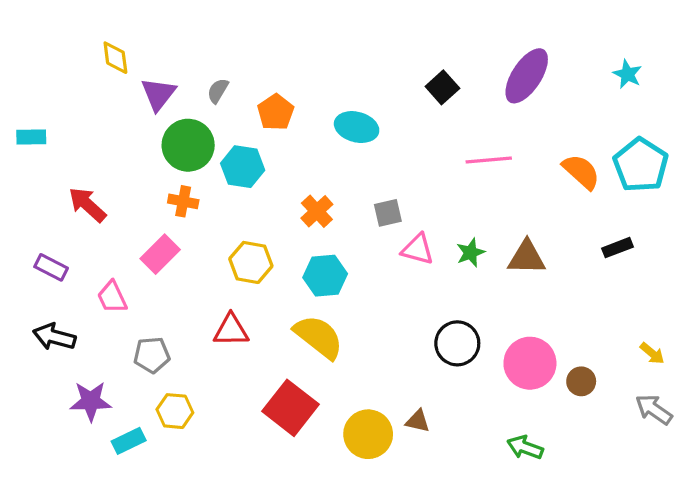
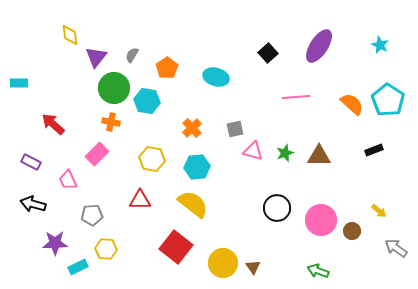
yellow arrow: (652, 353) -> (379, 211), moved
brown triangle: (418, 421) -> (253, 267), moved, turned 42

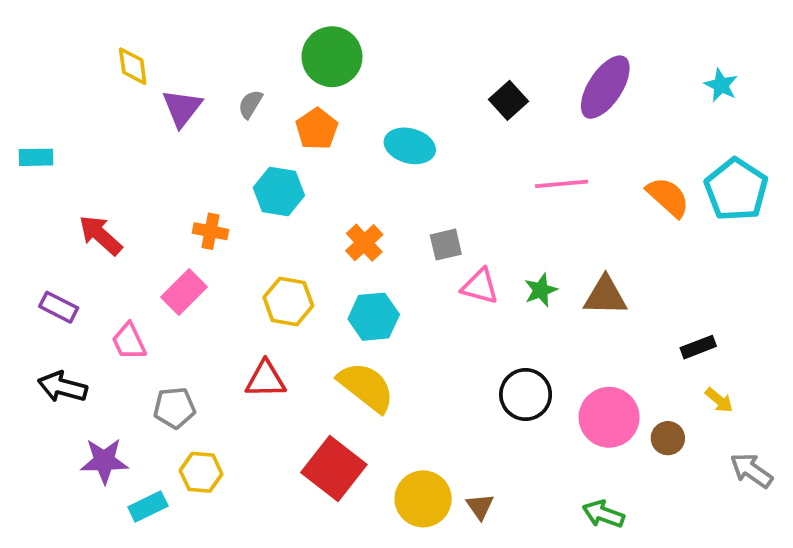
green circle: (114, 88) -> (332, 57), moved
black rectangle: (374, 150) -> (698, 347), moved

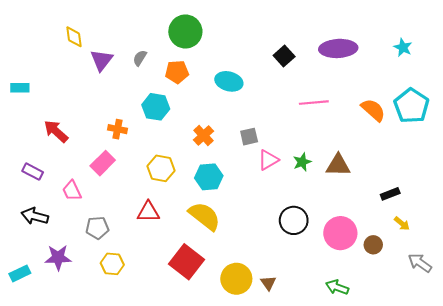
purple ellipse: (605, 87) -> (338, 48), turned 54
orange pentagon: (317, 129) -> (177, 72), turned 30
pink triangle: (480, 286) -> (268, 160), turned -45
cyan rectangle: (148, 506) -> (20, 273), moved

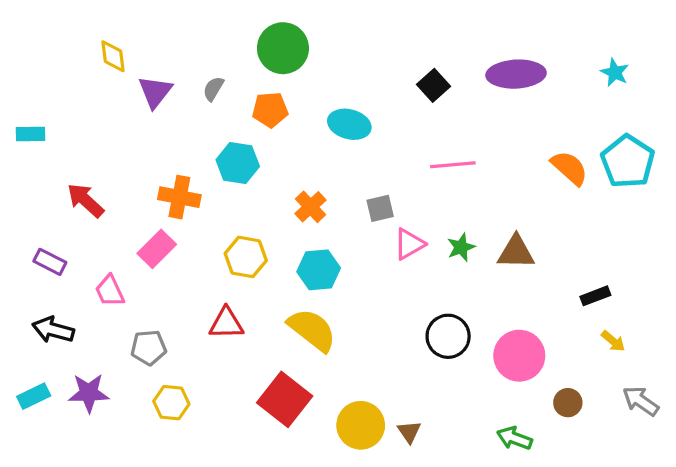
pink line: (314, 103) -> (453, 165), moved
orange cross: (118, 129) -> (179, 197), size x1.4
brown circle: (373, 245) -> (568, 403), moved
cyan rectangle: (20, 273) -> (34, 396), moved

